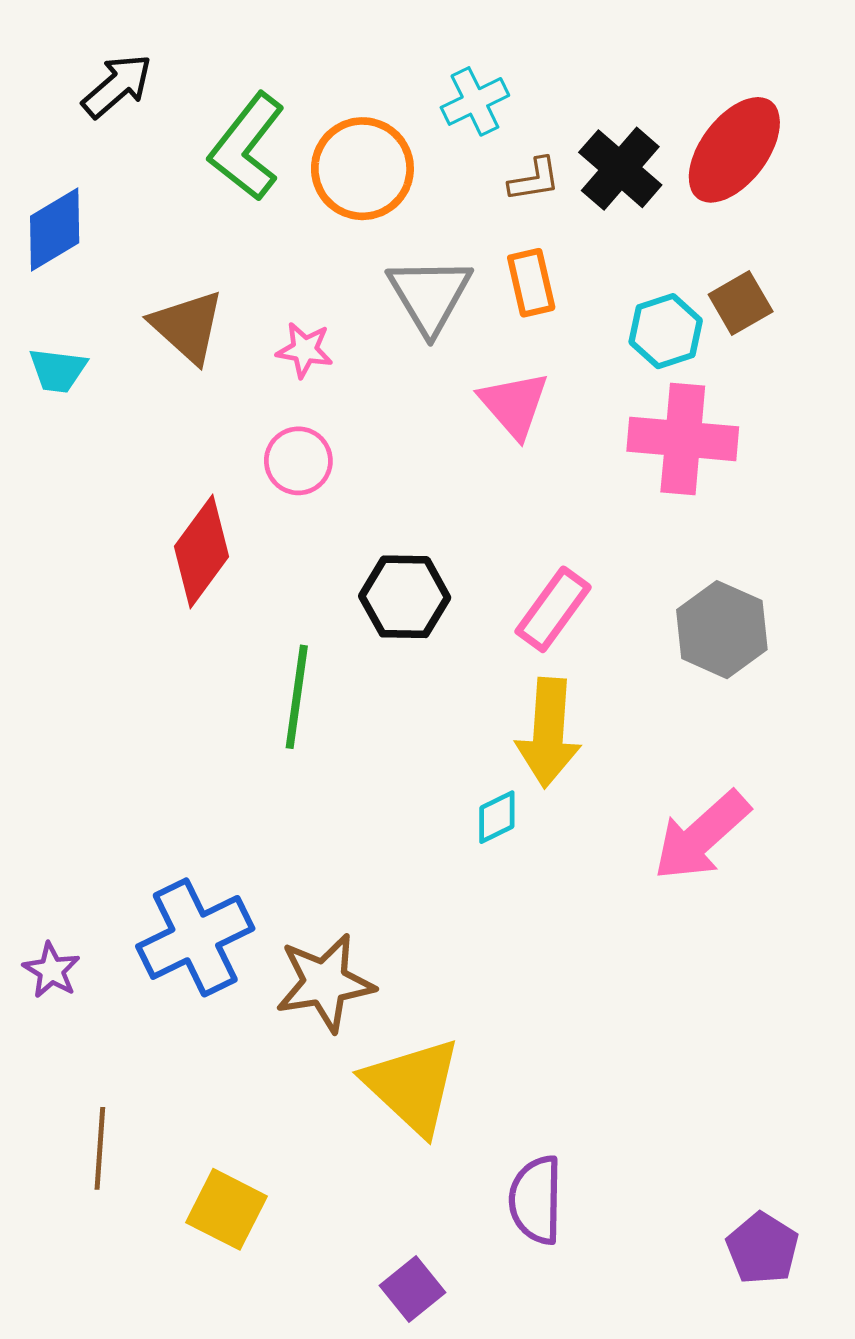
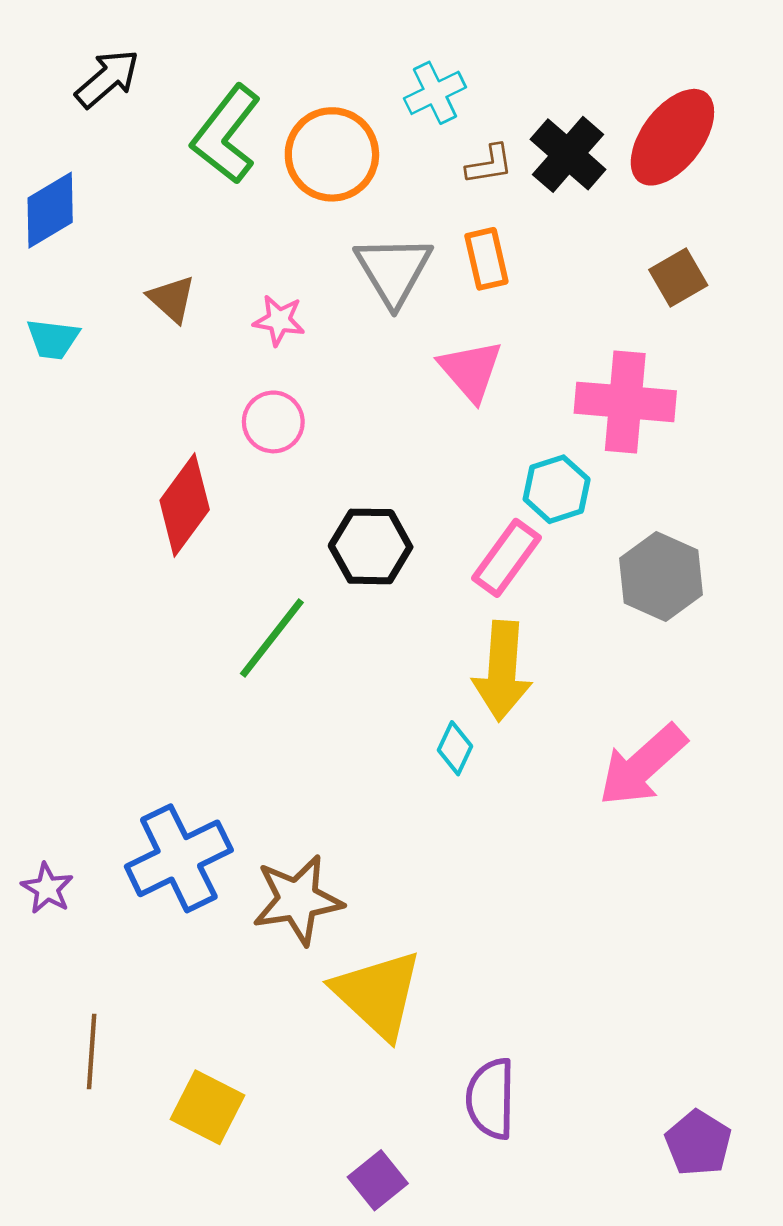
brown triangle: (187, 326) -> (172, 299), size x0.7
cyan hexagon: (666, 331) -> (557, 489), moved
green line: (297, 697) -> (272, 638), turned 30
cyan diamond: (497, 817) -> (455, 748), turned -39

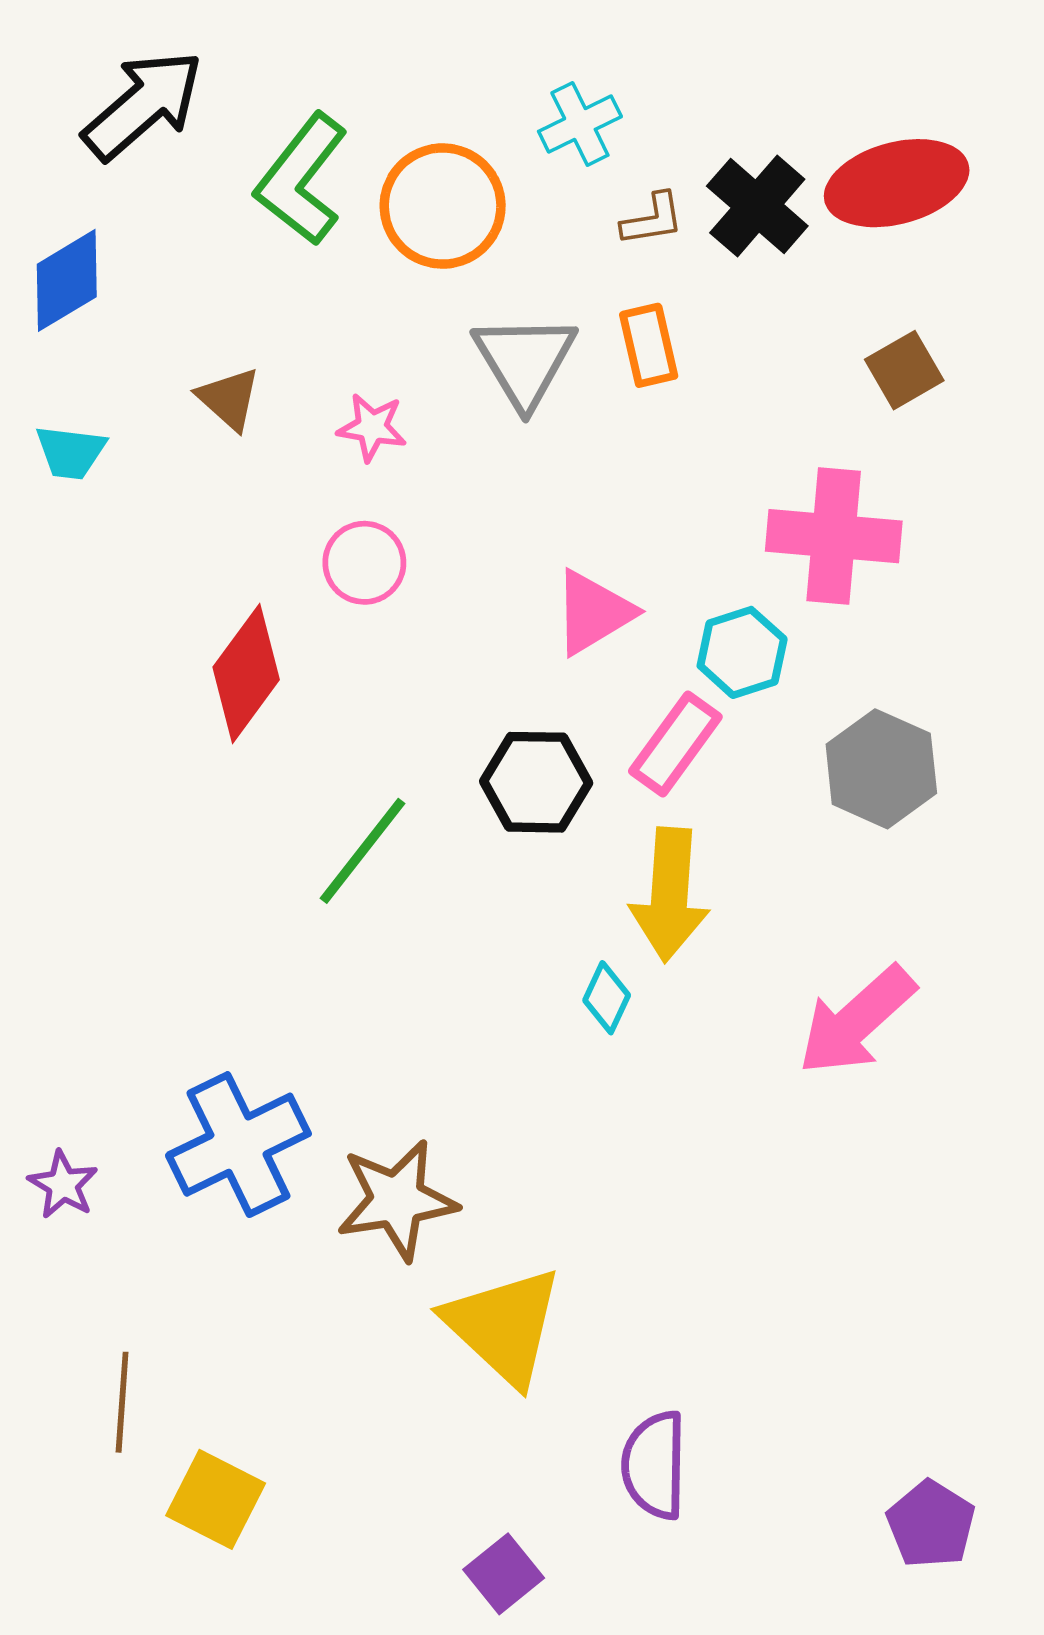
black arrow: (107, 79) -> (143, 105), size x1.4
red ellipse: (672, 137) -> (897, 183), turned 38
pink triangle: (471, 370) -> (593, 612), moved, turned 40
black hexagon: (371, 546) -> (536, 782), moved
yellow square: (207, 1107) -> (216, 1499), moved

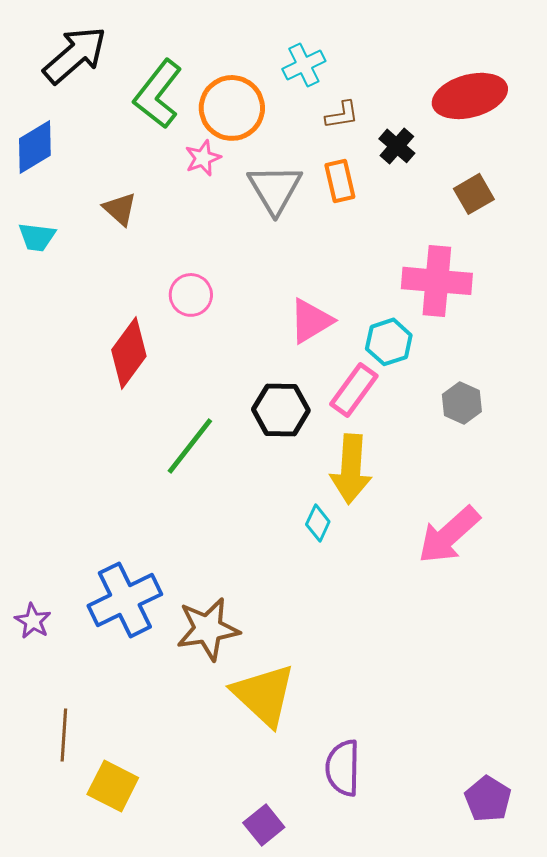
black cross: (757, 206) -> (397, 146), moved, size x0.7
pink star: (372, 427) -> (203, 158), moved, turned -30
gray hexagon: (881, 769) -> (462, 403), size x0.7

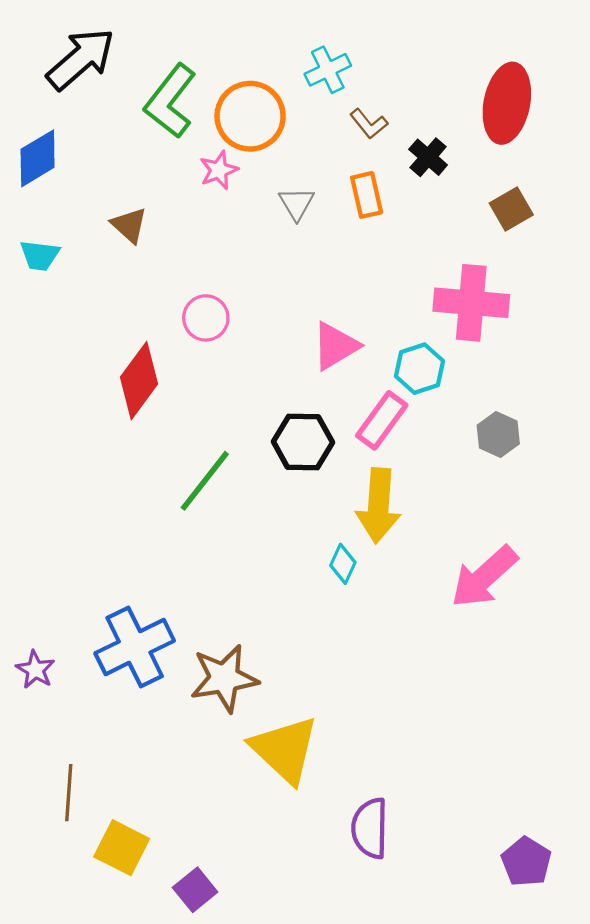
red ellipse: (470, 96) -> (507, 103), turned -64
brown L-shape: (342, 115) -> (369, 124), turned 60
gray triangle: (275, 189) -> (296, 204), size x0.6
purple square: (264, 825) -> (195, 890), moved

